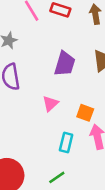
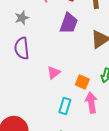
purple trapezoid: (65, 64) -> (69, 23), moved

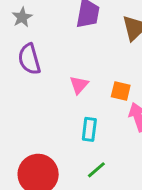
cyan rectangle: (65, 106) -> (89, 129), moved

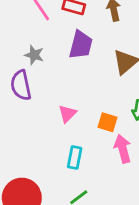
gray star: (22, 17) -> (34, 55), moved, turned -30

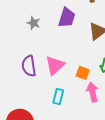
purple semicircle: (21, 85) -> (29, 66), moved
pink triangle: (67, 114) -> (55, 65), size x1.5

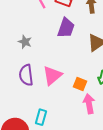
gray star: (34, 23) -> (25, 42), moved
cyan rectangle: (58, 96) -> (41, 117), moved

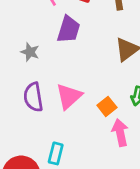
purple trapezoid: (66, 28) -> (69, 29), moved
orange square: (80, 84) -> (107, 106), turned 32

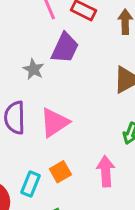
gray star: (30, 52) -> (33, 69), moved
orange square: (107, 106) -> (60, 172), moved

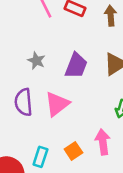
purple trapezoid: (65, 48) -> (76, 66), moved
orange square: (60, 172) -> (73, 151), moved

